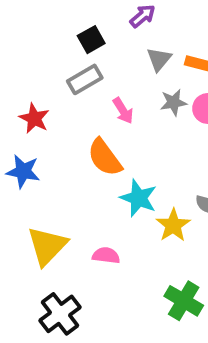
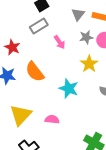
orange semicircle: (105, 157) -> (35, 72), moved
yellow star: (173, 225) -> (89, 64), moved

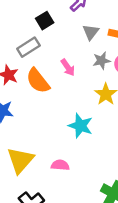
gray rectangle: (39, 26) -> (28, 47), moved
orange semicircle: (35, 72) -> (38, 81), moved

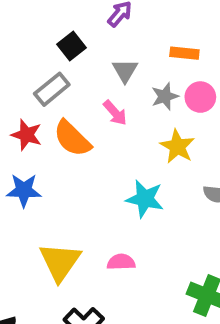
gray triangle: (91, 32) -> (125, 71), moved

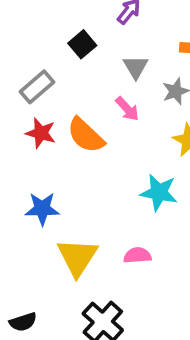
gray rectangle: (52, 89) -> (37, 87), moved
blue star: (24, 190) -> (42, 209), moved

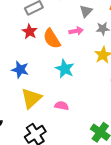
pink arrow: (127, 109) -> (76, 31), turned -72
cyan star: (159, 192) -> (65, 69), moved

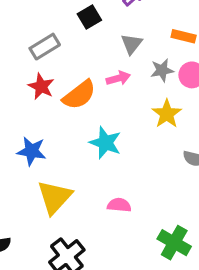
orange semicircle: (52, 39) -> (79, 95), turned -90
pink semicircle: (62, 106) -> (119, 205), moved

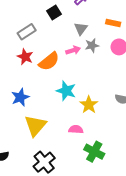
gray star: (162, 70) -> (92, 45), moved
yellow star: (167, 114) -> (89, 105), moved
blue star: (32, 151) -> (20, 97), turned -30
green cross: (174, 243) -> (94, 152), moved

